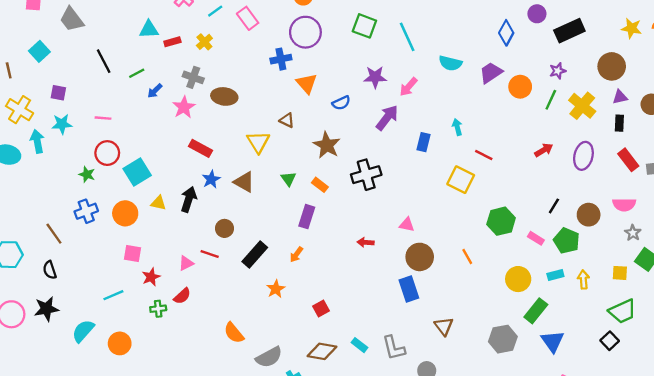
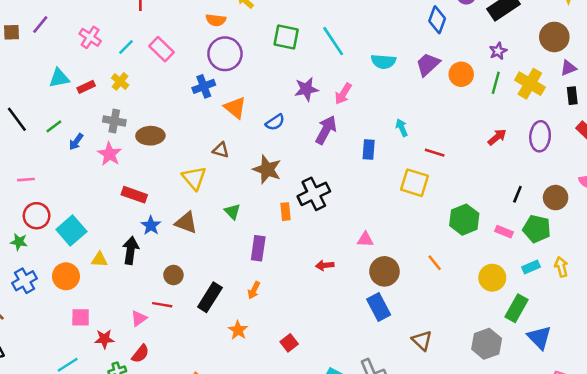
orange rectangle: (320, 185) -> (286, 212), moved, turned 56
red star: (151, 277) -> (104, 339), turned 30

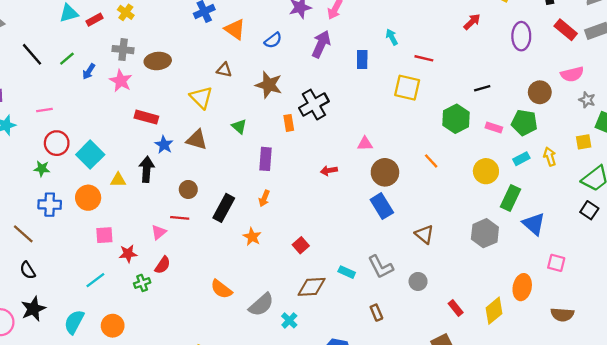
red arrow: (497, 137) -> (472, 22), moved
black line: (517, 194) -> (482, 88), moved, turned 56
blue cross: (24, 281) -> (50, 205), turned 35

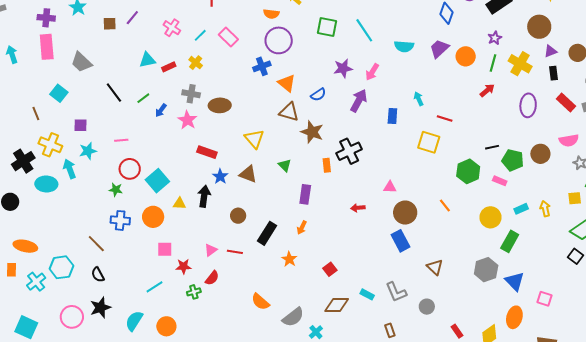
brown triangle: (224, 70) -> (289, 112), moved, size x1.5
green pentagon: (524, 123) -> (513, 160), moved
red line: (180, 218) -> (235, 252), moved
blue triangle: (534, 224) -> (515, 281), moved

